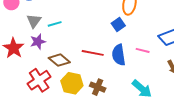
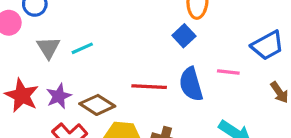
purple star: (38, 42) -> (59, 96), moved

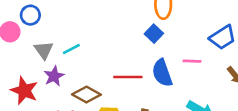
purple star: (59, 96) -> (54, 76), moved

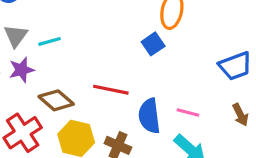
pink line: (192, 61) -> (188, 112), moved
blue semicircle: (162, 73) -> (149, 116), moved

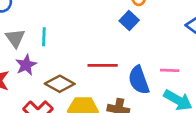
cyan line: (49, 41) -> (44, 37), turned -60

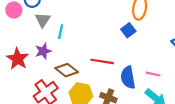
gray triangle: (15, 38) -> (43, 20), moved

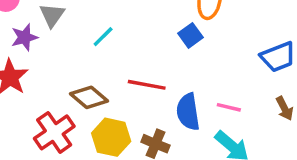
cyan line: (61, 32) -> (103, 37), moved, turned 32
purple star: (43, 51) -> (24, 37), moved

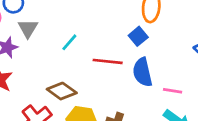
red line: (147, 85) -> (108, 61), moved
blue semicircle: (188, 112) -> (142, 72), moved

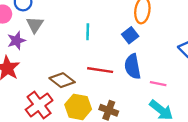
cyan line: (69, 42) -> (88, 32), moved, turned -42
red line: (108, 61) -> (100, 70), moved

